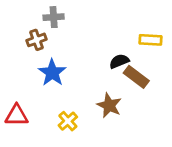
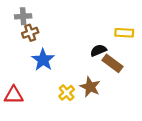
gray cross: (54, 17) -> (23, 16), moved
yellow cross: (68, 121) -> (67, 93), moved

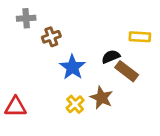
brown cross: (30, 33) -> (51, 37), moved
blue star: (43, 60) -> (72, 67), moved

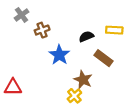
gray cross: (26, 18) -> (22, 15), turned -32
black semicircle: (111, 57) -> (86, 37), moved
yellow cross: (75, 104) -> (74, 96), moved

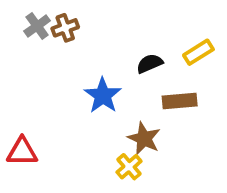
brown cross: (42, 30) -> (65, 28), moved
yellow rectangle: (114, 30) -> (198, 52), turned -35
brown rectangle: (104, 58) -> (180, 101), turned -42

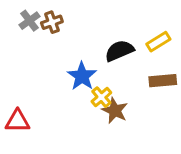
black semicircle: (150, 63) -> (119, 51), size x1.4
brown rectangle: (180, 101) -> (163, 81), moved
yellow cross: (129, 167) -> (101, 97), moved

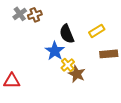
yellow rectangle: (158, 42) -> (97, 31), moved
black semicircle: (119, 51) -> (67, 34), moved, turned -90

